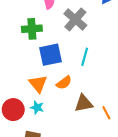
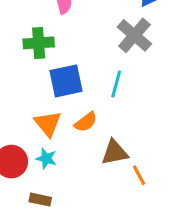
gray cross: (75, 19) -> (134, 35), moved
orange line: (106, 113) -> (139, 175), moved

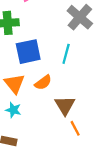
brown triangle: (115, 152) -> (65, 105), turned -50
orange line: (139, 175) -> (75, 128), moved

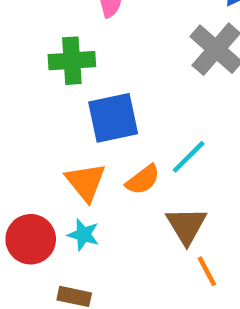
cyan line: (66, 54) -> (189, 157), moved, turned 30

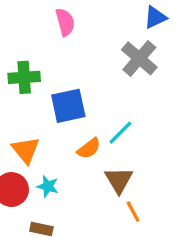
green cross: (72, 61) -> (24, 77), moved
orange triangle: (86, 182) -> (26, 150), moved

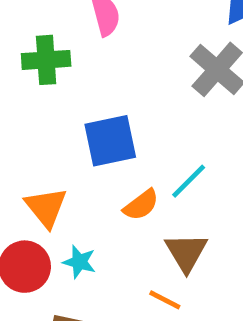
green cross: (24, 77) -> (46, 60), moved
orange line: (133, 212) -> (165, 300), moved, turned -35

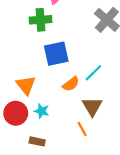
green cross: (46, 60) -> (40, 20), moved
orange line: (165, 300) -> (82, 129), turned 35

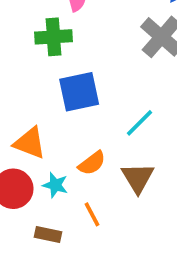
orange semicircle: (71, 84) -> (92, 163), moved
orange triangle: (26, 85) -> (30, 143), turned -30
orange line: (82, 129) -> (92, 214), moved

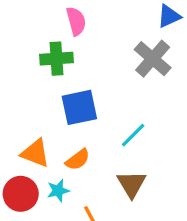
orange semicircle: (92, 163) -> (78, 160), moved
cyan star: (55, 185) -> (58, 191), turned -30

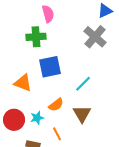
orange triangle: (35, 153) -> (23, 83), moved
orange semicircle: (78, 160) -> (56, 105), moved

